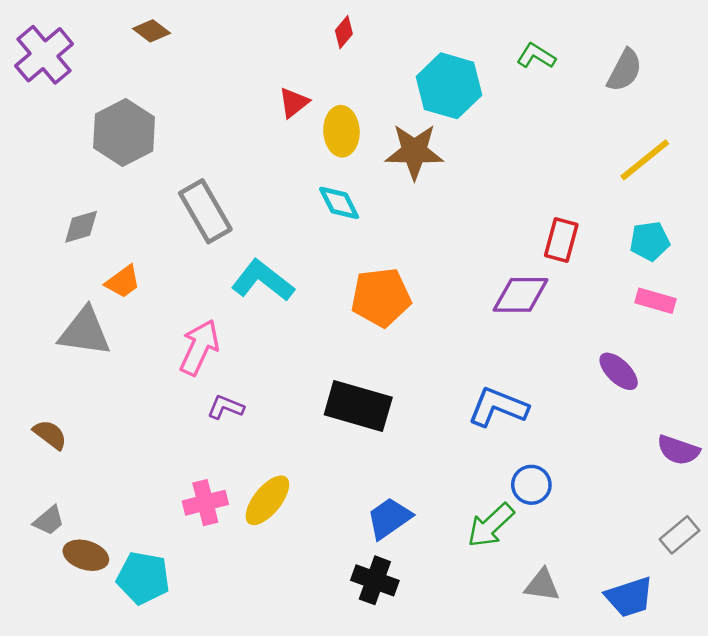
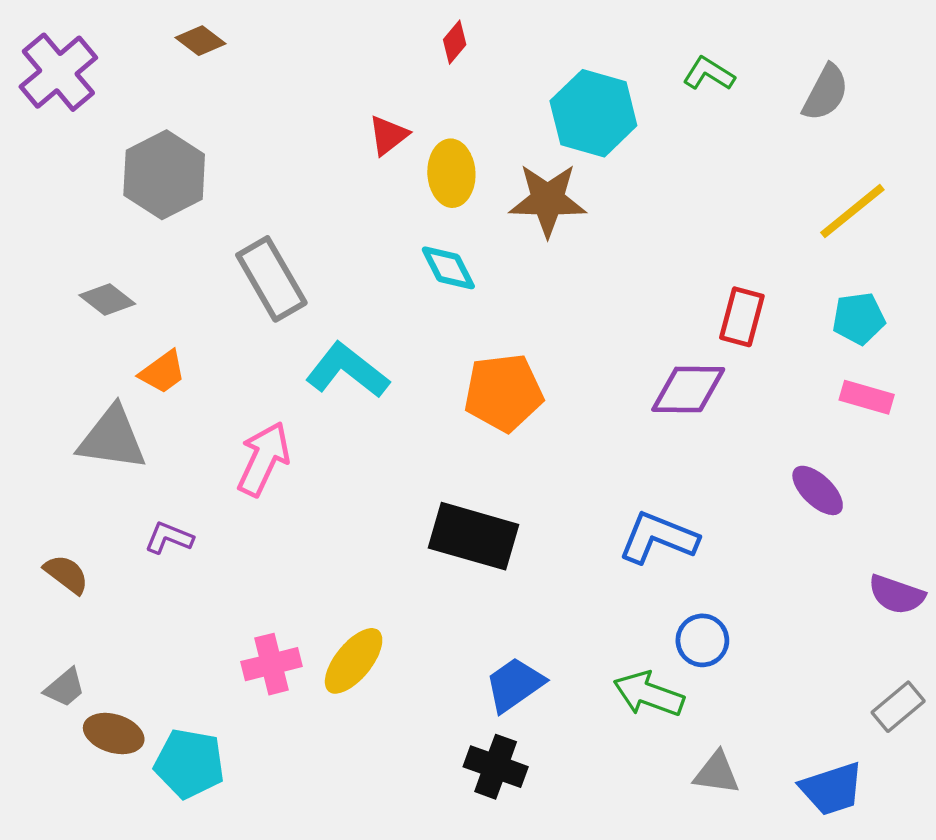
gray diamond: (81, 227) -> (107, 299), turned 54
purple L-shape: (226, 407) -> (169, 538), moved
green arrow: (491, 525) -> (649, 694), turned 63

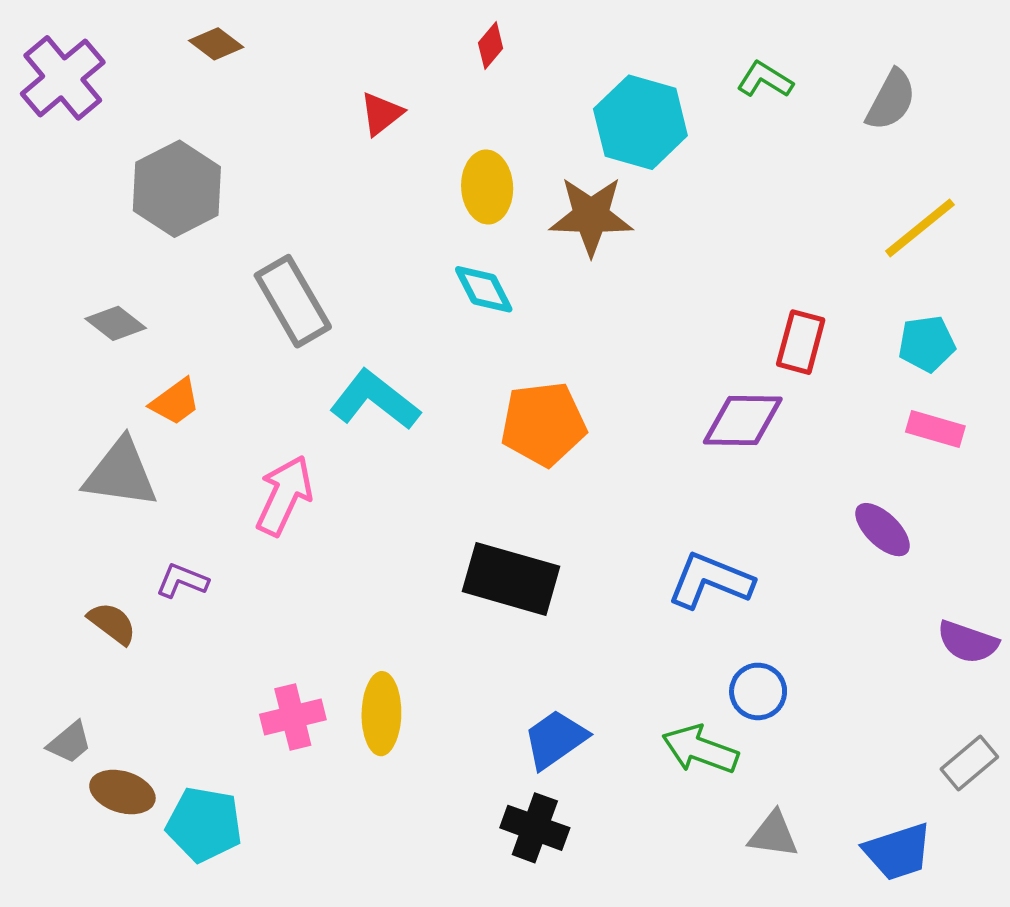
red triangle: (388, 135) -> (381, 114), moved
brown semicircle: (66, 574) -> (112, 623), moved
yellow ellipse: (354, 661) -> (381, 714), turned -38

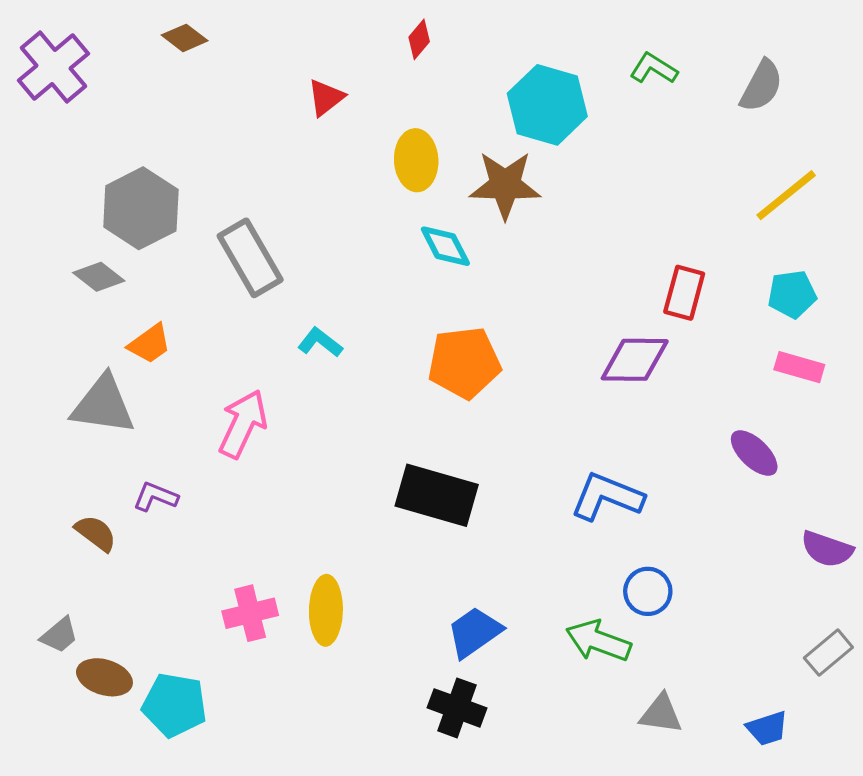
gray hexagon: (177, 189) -> (141, 208), moved
cyan diamond: (484, 289) -> (445, 246), moved
cyan L-shape: (375, 400) -> (320, 342), size x0.6
blue trapezoid: (898, 852) -> (767, 728), size x0.7

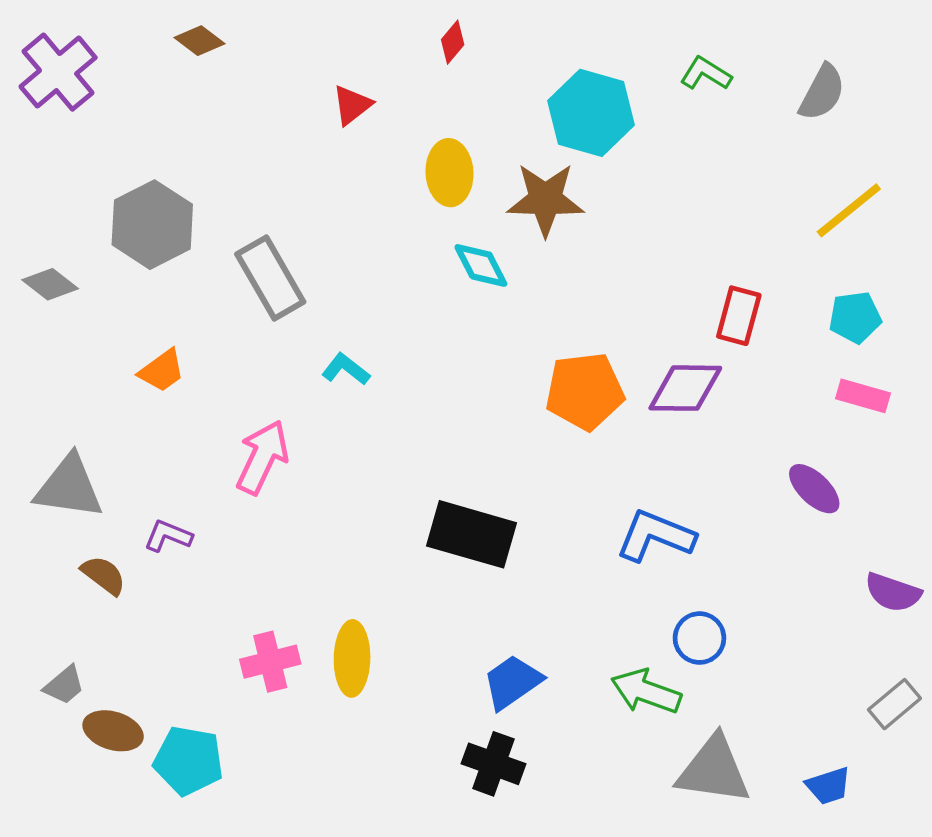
gray diamond: (99, 277) -> (50, 284), moved
orange pentagon: (464, 363) -> (585, 391), moved
gray triangle: (103, 405) -> (69, 487), moved
gray triangle: (661, 714) -> (714, 770), size x1.6

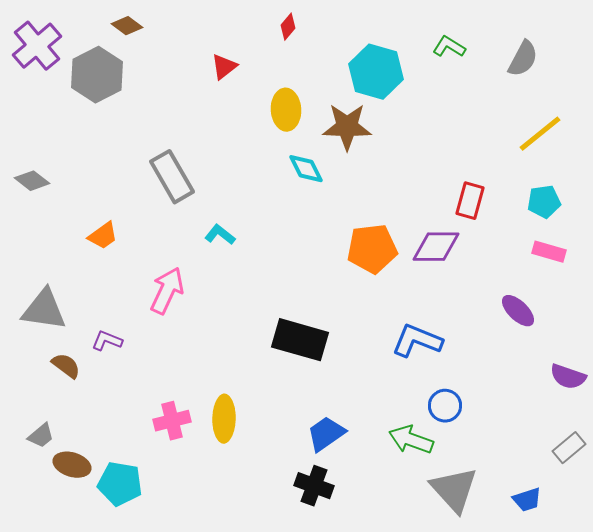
gray hexagon: (152, 225) -> (97, 75), moved
gray triangle: (714, 770) -> (454, 490), turned 40

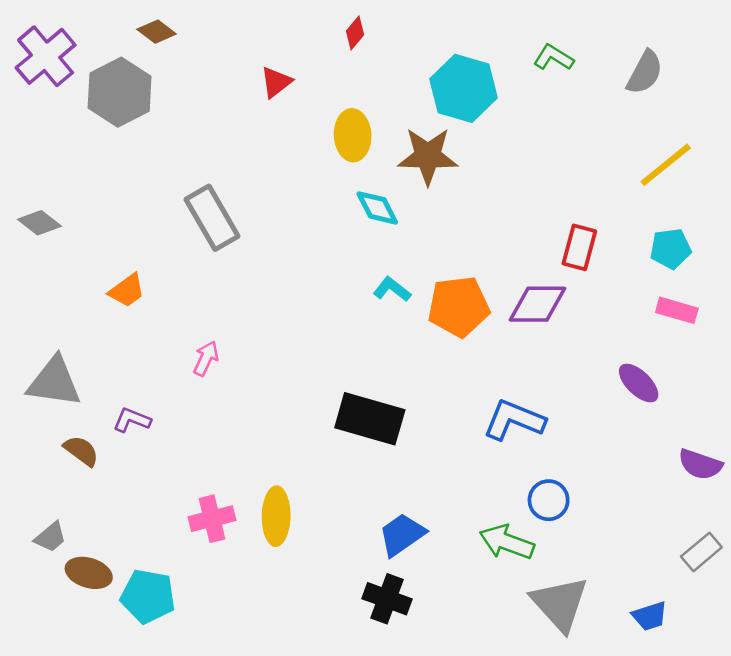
cyan L-shape: (220, 235) -> (392, 289), moved
pink arrow: (167, 291) -> (206, 358), size x0.6

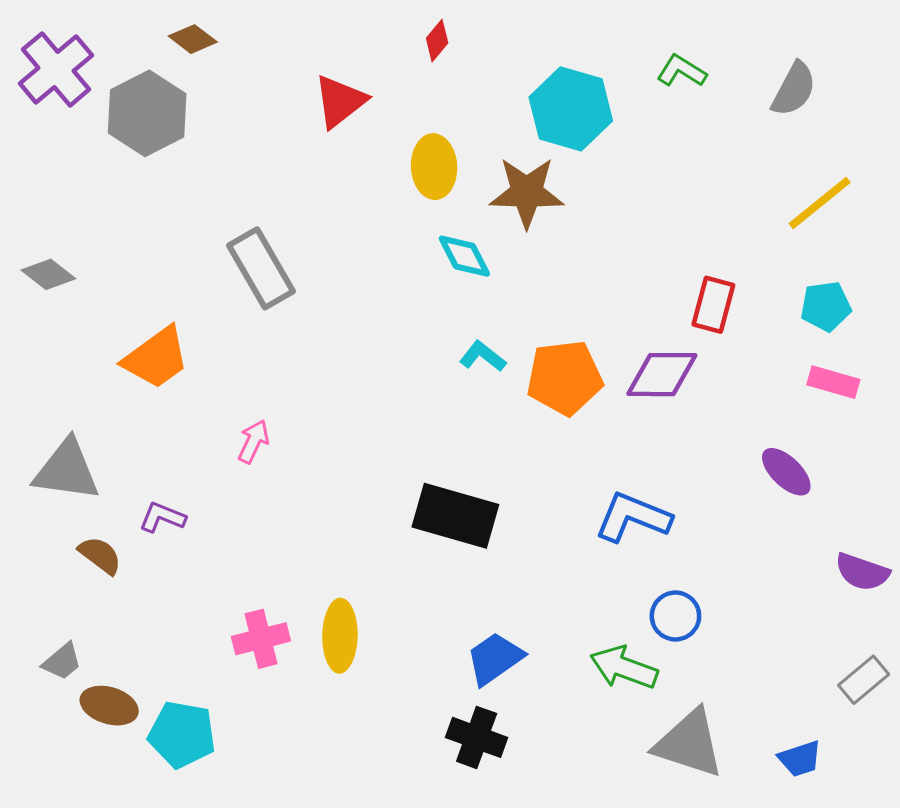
red triangle: (276, 82) -> (340, 101), size x1.4
orange trapezoid: (127, 291) -> (156, 358), size x1.5
gray triangle: (560, 604) -> (689, 744), turned -30

